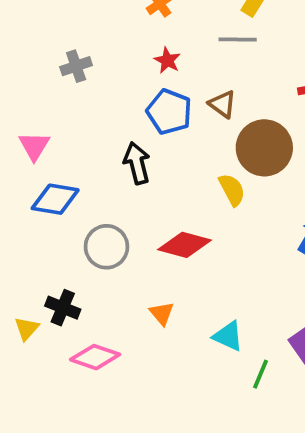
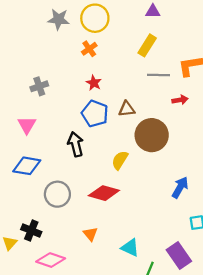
gray line: (238, 39) -> (158, 75), moved
brown triangle: (222, 104) -> (127, 109), turned -42
pink triangle: (34, 146) -> (27, 125), moved
yellow semicircle: (232, 190) -> (120, 160), moved, turned -120

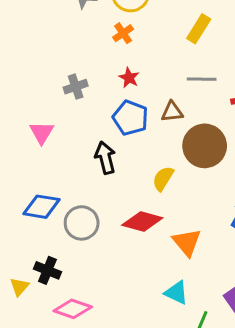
gray line: (158, 75) -> (202, 79), moved
gray cross: (39, 86) -> (76, 87), moved
blue diamond: (27, 166) -> (42, 207), moved
orange triangle: (90, 234) -> (187, 242), moved, size x1.5

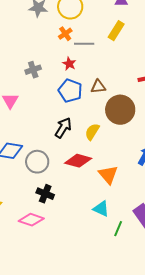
gray line: (202, 79) -> (84, 44), moved
black arrow: (105, 158) -> (63, 128), moved, turned 45
black cross: (47, 270) -> (45, 194), moved

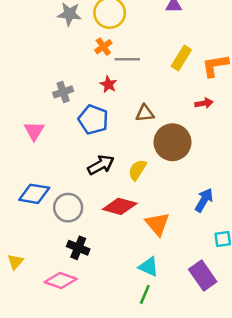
yellow rectangle: (116, 31) -> (181, 58), moved
blue pentagon: (70, 91) -> (93, 120), moved
black arrow: (63, 128) -> (101, 165), turned 30
green line: (118, 229) -> (145, 294), moved

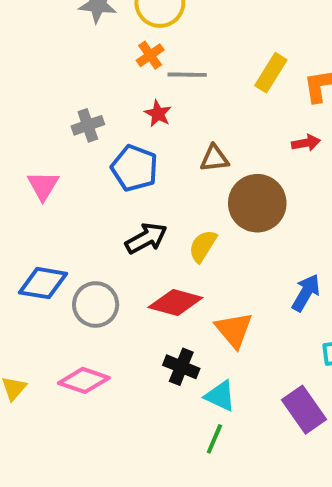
black cross: (78, 248) -> (181, 367), moved
pink diamond: (61, 281) -> (84, 380), moved

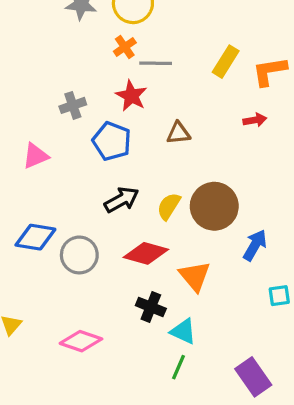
red star: (158, 114) -> (131, 96), size x1.4
pink triangle: (43, 186) -> (35, 156), turned 36
brown circle: (257, 203) -> (214, 206), moved
pink diamond: (84, 380) -> (81, 341), moved
purple rectangle: (304, 410) -> (253, 377), moved

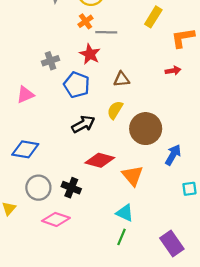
yellow rectangle: (226, 62) -> (153, 17), moved
yellow semicircle: (169, 206) -> (115, 110), moved
gray circle: (79, 255) -> (38, 188), moved
black cross: (151, 307) -> (71, 188), moved

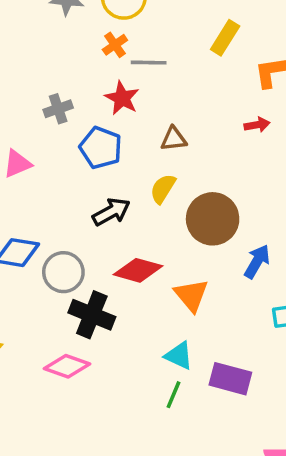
gray circle: (38, 188) -> (63, 272), moved
black cross: (71, 188) -> (92, 315), size x1.4
purple rectangle: (172, 243) -> (230, 379), moved, turned -40

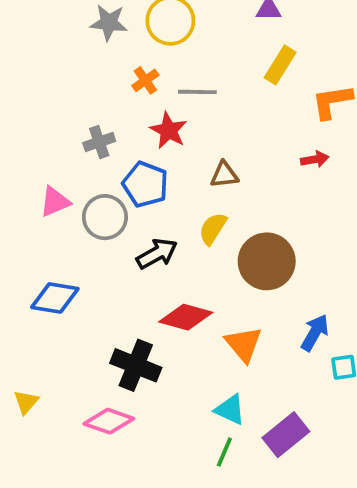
orange cross: (115, 45) -> (145, 80), moved
blue arrow: (257, 261) -> (315, 333), moved
gray circle: (63, 272) -> (105, 217), moved
purple rectangle: (230, 379) -> (286, 435), turned -54

